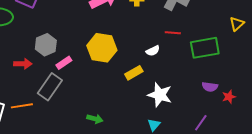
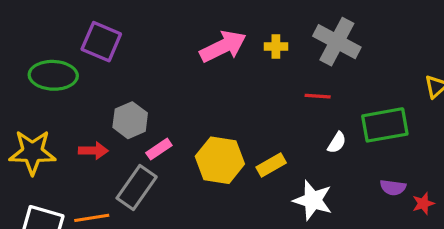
red line: (173, 33) -> (318, 96), moved
yellow hexagon: (102, 48) -> (220, 160), moved
white semicircle: (153, 51) -> (337, 143), moved, turned -32

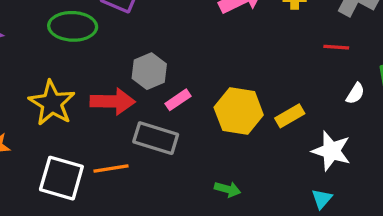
red arrow: (93, 151) -> (113, 101), size x1.5
yellow star: (32, 152) -> (52, 103), turned 30
gray rectangle: (137, 187) -> (156, 138), turned 72

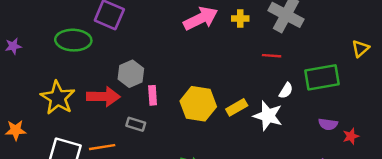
pink rectangle: (178, 100) -> (153, 95), turned -60
gray rectangle: (156, 138) -> (136, 124), size x0.6
white star: (331, 151) -> (268, 116), moved

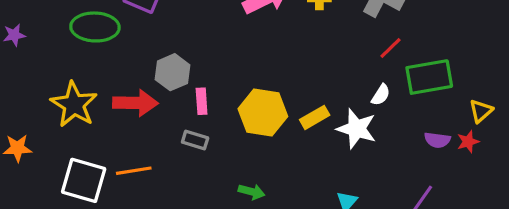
yellow triangle: (360, 49) -> (481, 111), moved
red line: (272, 56) -> (390, 48), moved, turned -48
gray rectangle: (136, 124) -> (195, 140), moved
red star: (351, 136) -> (468, 142), moved

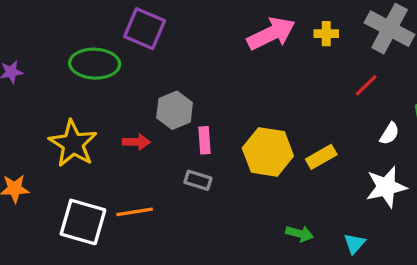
red line: (390, 48) -> (366, 85), moved
red arrow: (135, 103) -> (136, 142), size x0.6
white star: (357, 129) -> (386, 187), moved, turned -30
green arrow: (252, 192) -> (300, 234), moved

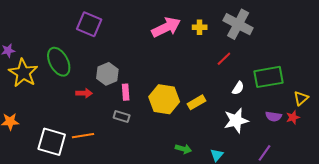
green ellipse: (95, 64) -> (59, 62), moved, turned 60
yellow star: (73, 144) -> (23, 73), moved

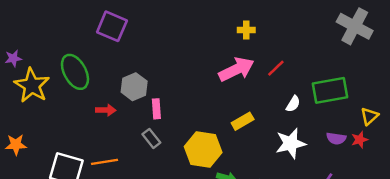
gray cross: (238, 24) -> (355, 26), moved
pink arrow: (166, 27) -> (236, 69), moved
yellow hexagon: (164, 99) -> (203, 150), moved
gray rectangle: (122, 116) -> (151, 138), turned 35

